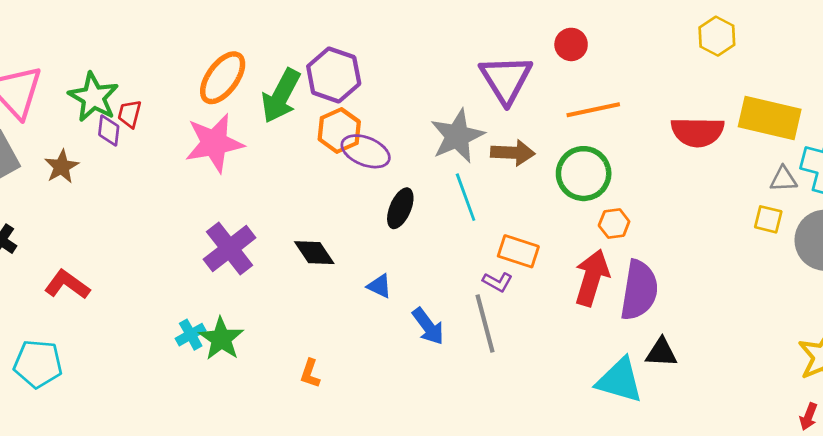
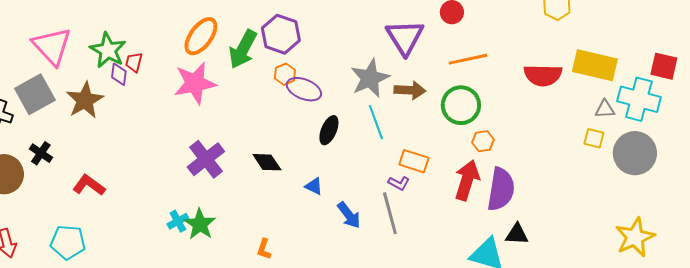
orange hexagon: (339, 131) -> (285, 74), size x0.7
brown star: (62, 167) -> (85, 100), size x1.5

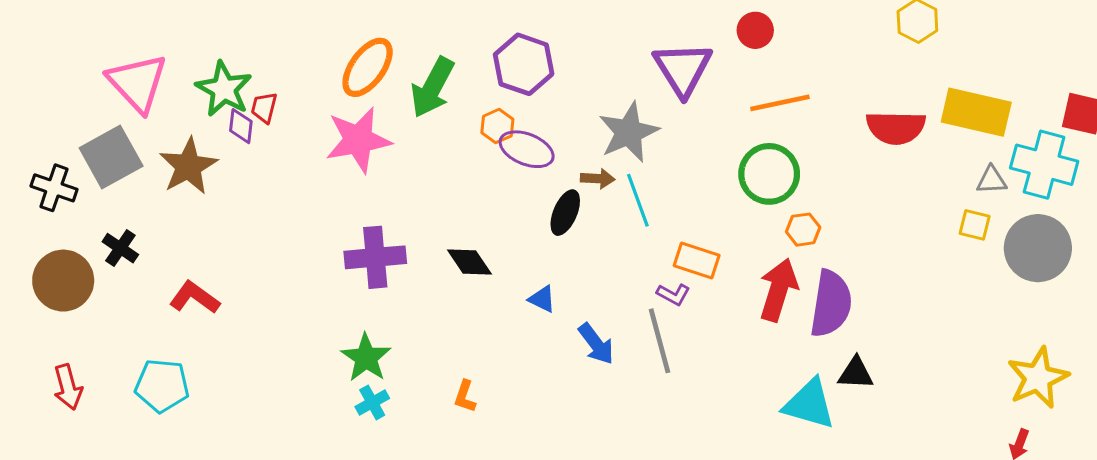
purple hexagon: (281, 34) -> (524, 64), moved
brown arrow: (410, 90) -> (598, 179), moved, size x0.7
purple cross: (206, 159) -> (375, 257), turned 33
cyan cross: (178, 221) -> (372, 403), moved

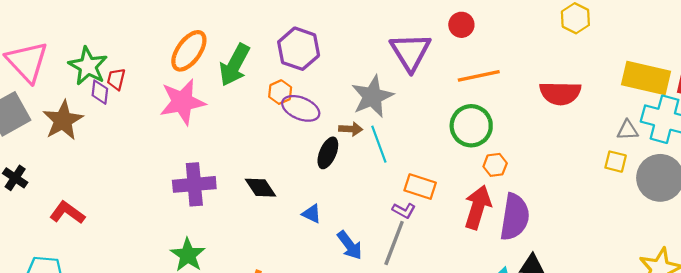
yellow rectangle: (976, 112) -> (646, 78), moved
gray line: (659, 341) -> (394, 243), turned 36

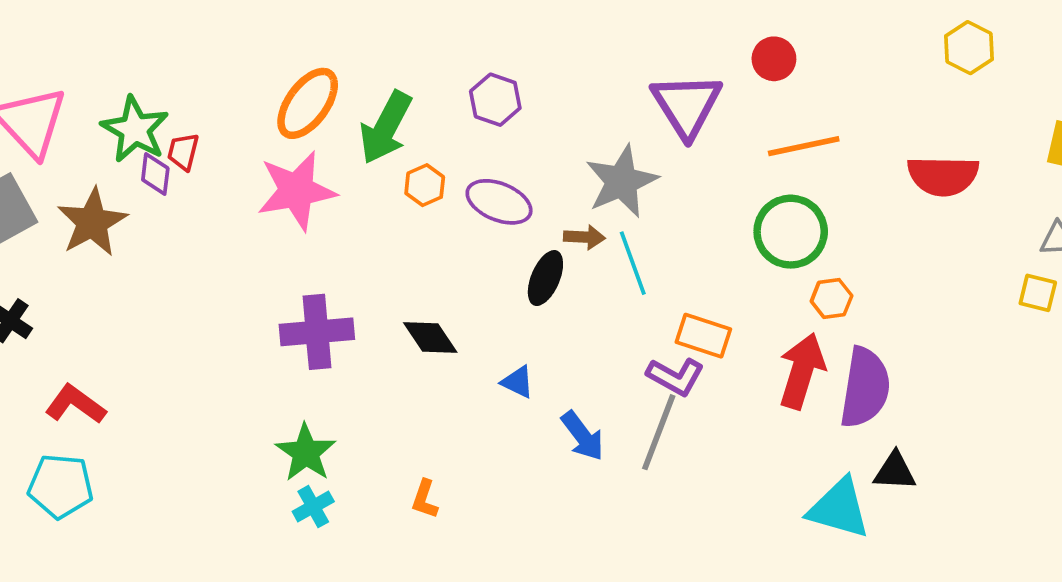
purple hexagon: (299, 49) -> (495, 100), size x0.7
orange hexagon: (280, 92) -> (425, 185), moved
purple L-shape: (404, 210) -> (675, 376), size x1.4
red L-shape: (67, 213) -> (75, 404), moved

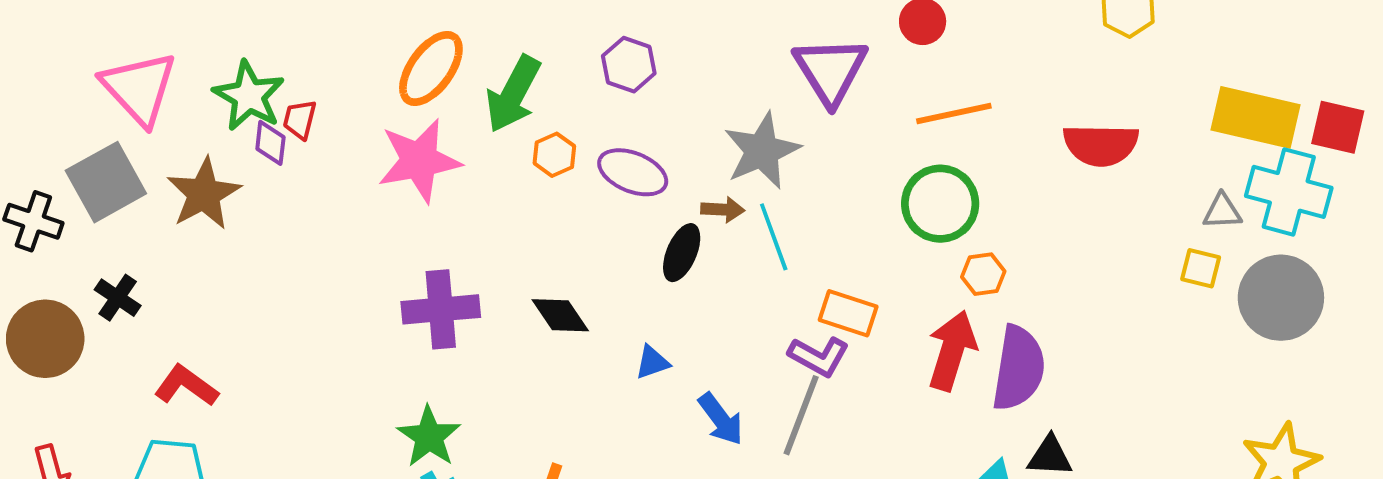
blue triangle: (518, 382) -> (652, 362), turned -45

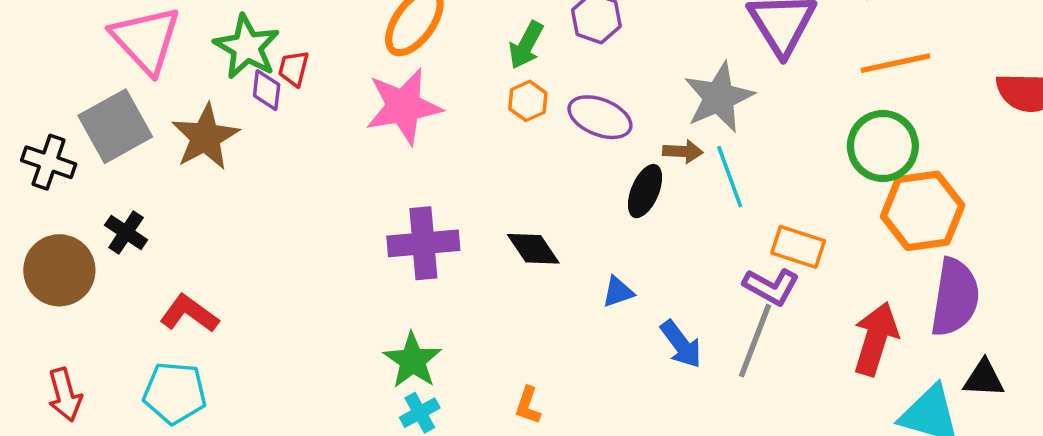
green arrow: (513, 94) -> (526, 45), moved, size x0.7
orange hexagon: (983, 274) -> (923, 211), size x2.0
red arrow: (952, 351) -> (876, 339), moved

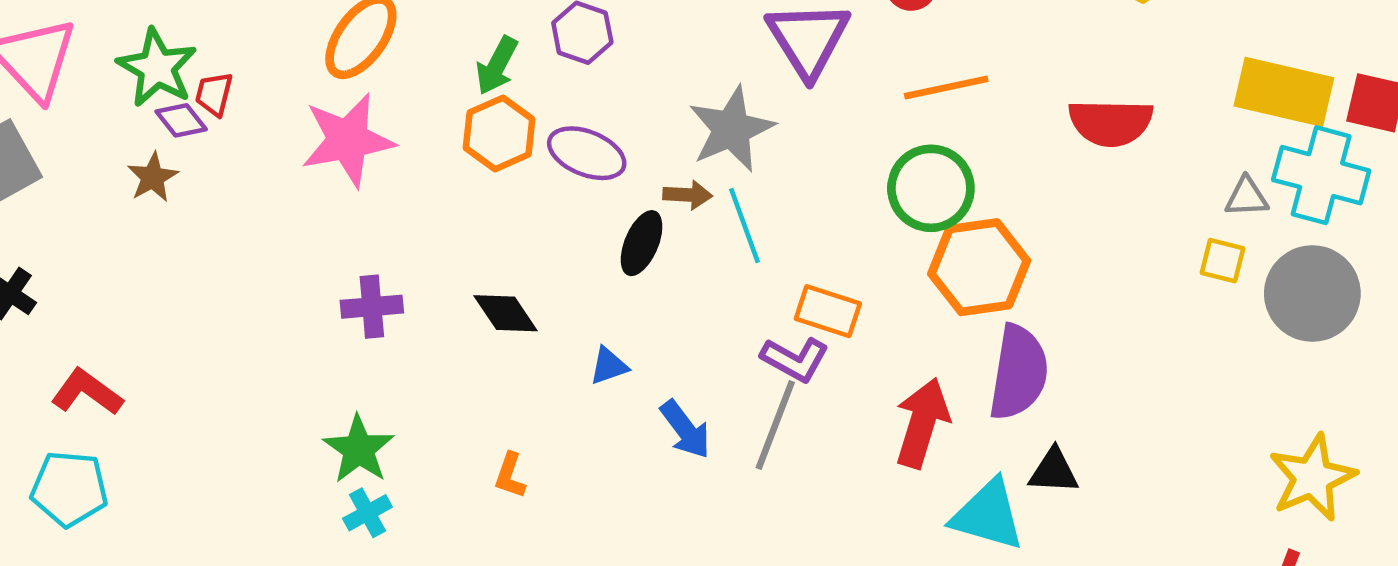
purple diamond: (267, 90) -> (181, 120), turned -45
orange hexagon: (528, 101) -> (499, 133), size x1.5
brown star: (205, 137) -> (153, 177), moved, size x0.6
purple cross: (423, 243) -> (372, 307), size x0.7
orange L-shape: (528, 405) -> (510, 475), moved

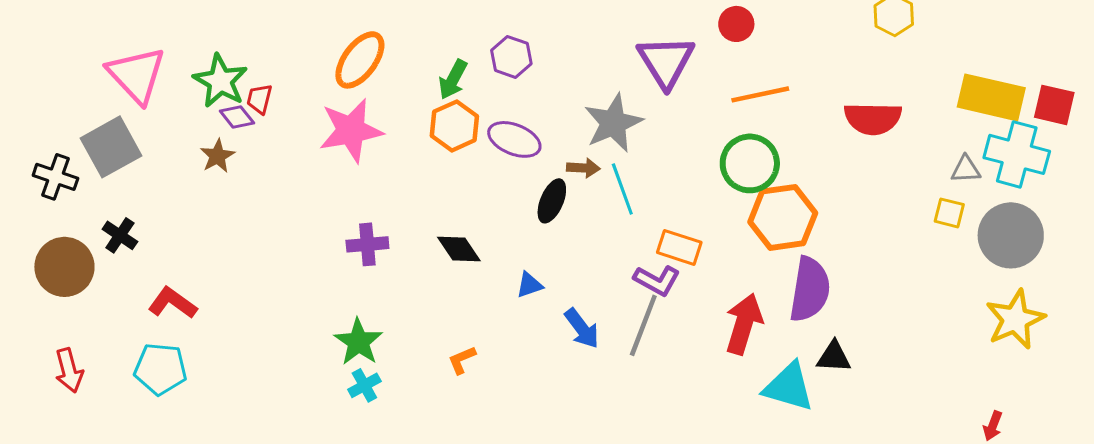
orange L-shape: (510, 475) -> (462, 360), turned 48
yellow star: (1312, 478) -> (1015, 319), moved

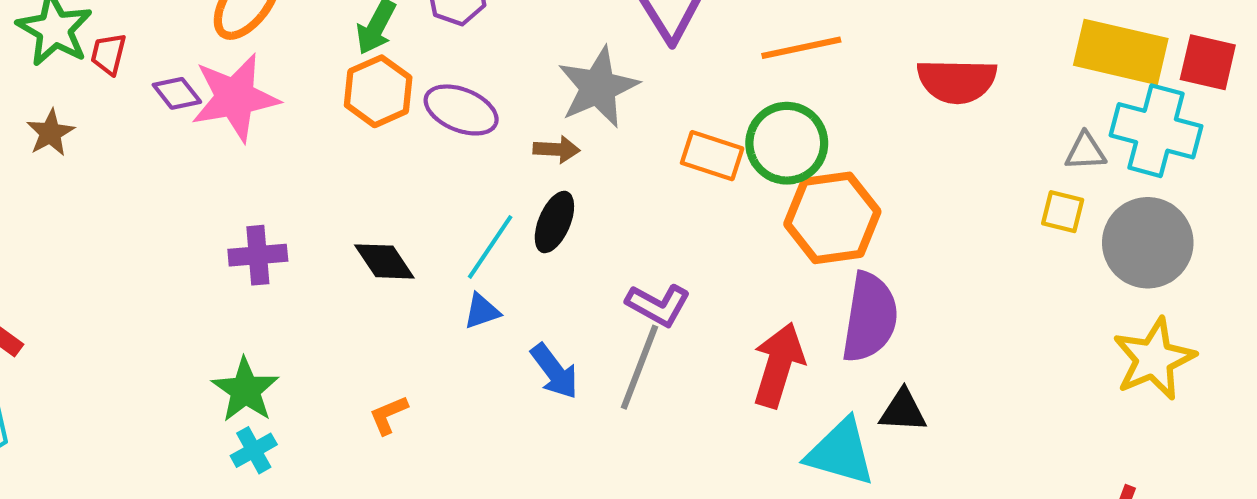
purple diamond: (237, 117) -> (177, 93), moved
cyan line: (622, 189) -> (490, 247), moved, turned 54
black ellipse: (552, 201) -> (554, 222), moved
orange rectangle: (679, 247) -> (712, 156), moved

